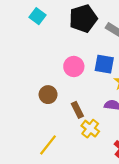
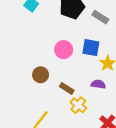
brown rectangle: (77, 110) -> (67, 88), turned -32

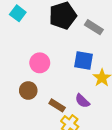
pink circle: (64, 50) -> (40, 63), moved
purple semicircle: (98, 84) -> (82, 101), moved, turned -144

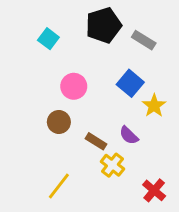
cyan square: (18, 13) -> (48, 39), moved
blue square: (84, 61) -> (130, 83), turned 30

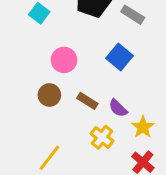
yellow star: (154, 106) -> (143, 127), moved
brown rectangle: (96, 141) -> (87, 101), moved

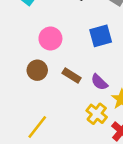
blue square: (119, 57) -> (101, 36), turned 35
yellow cross: (102, 137) -> (97, 114), moved

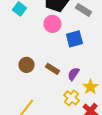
pink circle: (50, 38) -> (52, 24), moved
purple semicircle: (99, 82) -> (73, 74), turned 80

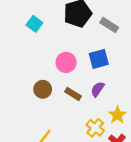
pink circle: (52, 24) -> (66, 62), moved
purple semicircle: (73, 74) -> (98, 89), moved

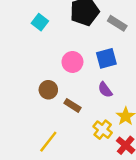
purple semicircle: (98, 89) -> (105, 90), turned -70
brown rectangle: (73, 94) -> (72, 105), moved

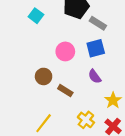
gray rectangle: (117, 23) -> (98, 23), moved
yellow cross: (103, 130) -> (86, 120), moved

